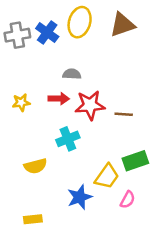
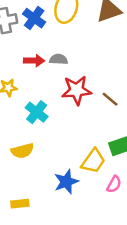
red arrow: (59, 99) -> (34, 61), moved
brown line: (124, 114) -> (110, 99), turned 36
cyan cross: (68, 139) -> (37, 112), moved, turned -30

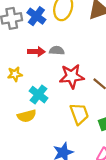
yellow semicircle: (22, 151) -> (27, 116), moved
yellow trapezoid: (93, 161) -> (79, 114), moved, turned -55

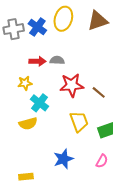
yellow star: (15, 74) -> (25, 83), moved

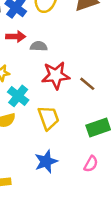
red arrow: (37, 61) -> (16, 37), moved
yellow trapezoid: (79, 122) -> (48, 118), moved

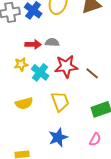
red arrow: (16, 37) -> (33, 44), moved
cyan cross: (18, 96) -> (40, 72), moved

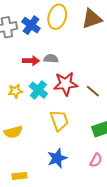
yellow star: (21, 64) -> (15, 91), moved
yellow semicircle: (24, 103) -> (13, 132), moved

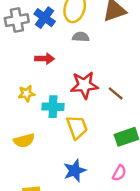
gray semicircle: (51, 59) -> (81, 37), moved
cyan cross: (38, 90) -> (53, 107), moved, turned -36

